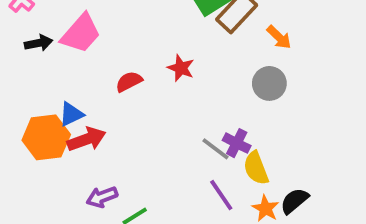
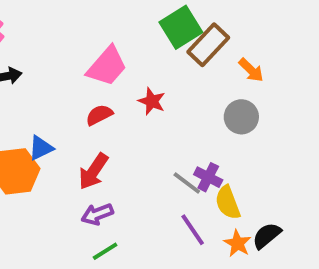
pink trapezoid: (81, 33) -> (107, 66), moved
red arrow: (87, 139) -> (93, 171), moved, turned 144
purple arrow: (102, 197) -> (97, 214), moved

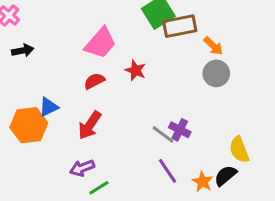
brown rectangle: (208, 45) -> (180, 26), turned 36
gray circle: (241, 117) -> (216, 73), moved
yellow semicircle: (228, 203) -> (239, 150), moved
purple arrow: (97, 214) -> (82, 168), moved

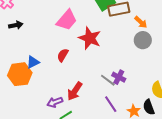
red star: (135, 70) -> (90, 38), size x1.6
red semicircle: (94, 81) -> (63, 55), moved, turned -32
red arrow: (90, 125) -> (75, 91), moved
black semicircle: (225, 176) -> (149, 107), turned -70

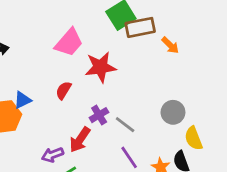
red star: (90, 38) -> (100, 67), turned -30
gray circle: (143, 40) -> (173, 112), moved
purple cross: (119, 77) -> (99, 115), moved, turned 32

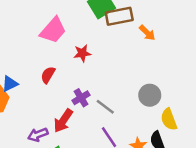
red star: (100, 67) -> (82, 53), size x0.6

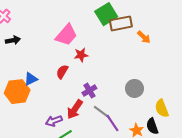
red star: (82, 53) -> (81, 55), moved
gray circle: (150, 95) -> (134, 88), moved
gray line: (105, 107) -> (101, 112), moved

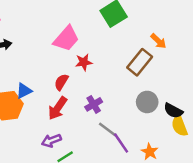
brown rectangle: (121, 23) -> (140, 62), moved, turned -40
red arrow: (75, 109) -> (58, 108), moved
black semicircle: (152, 126) -> (173, 111), moved, turned -42

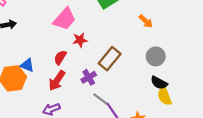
brown rectangle: (140, 62) -> (110, 59), moved
blue triangle: (24, 91) -> (27, 65), turned 48
gray circle: (147, 102) -> (156, 56), moved

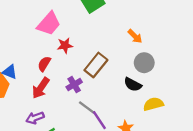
orange arrow: (146, 21) -> (135, 36), moved
black semicircle: (159, 83) -> (133, 85), moved
yellow semicircle: (164, 96) -> (153, 104), turned 96

